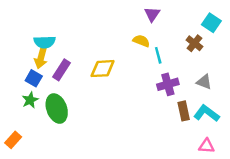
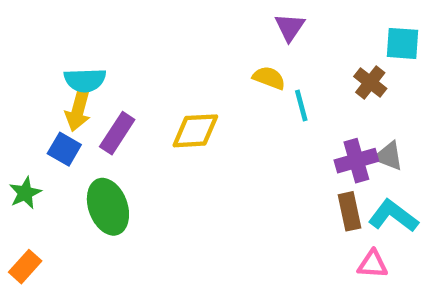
cyan square: (211, 23) -> (402, 43), turned -30
purple cross: (168, 84) -> (356, 161), moved
green star: (30, 100) -> (25, 193), moved
pink triangle: (207, 146) -> (373, 264), moved

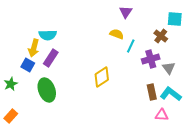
cyan semicircle: (85, 80) -> (48, 35), moved
cyan line: (301, 105) -> (131, 46), turned 40
yellow diamond: (195, 131) -> (102, 77), moved, turned -30
gray triangle: (389, 156) -> (169, 68), turned 32
purple cross: (356, 161) -> (151, 59), moved

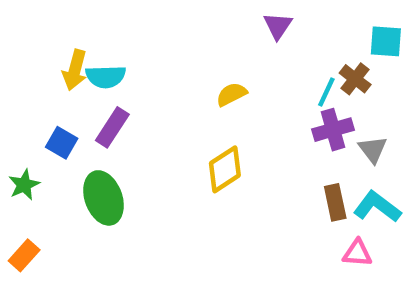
yellow semicircle: (117, 34) -> (231, 94), moved, turned -48
cyan line: (131, 46) -> (326, 92), moved
yellow arrow: (34, 48) -> (75, 70), moved

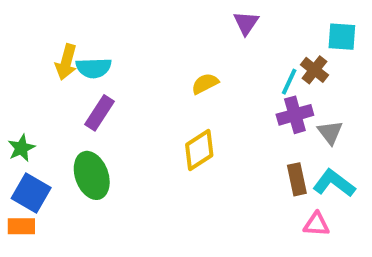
blue square: (62, 143) -> (31, 193), moved, size x1.4
green star: (24, 185) -> (21, 148), moved
orange rectangle: (24, 255) -> (21, 226), turned 48

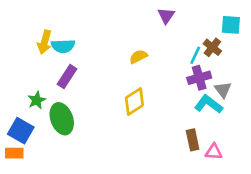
green star: (21, 148) -> (37, 100), moved
brown rectangle: (297, 179) -> (193, 140), moved
cyan L-shape: (334, 183) -> (208, 104), moved

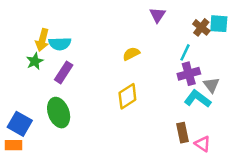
brown cross: (212, 47) -> (201, 27), moved
green star: (37, 100) -> (35, 61), moved
pink triangle: (214, 152) -> (203, 144), turned 30

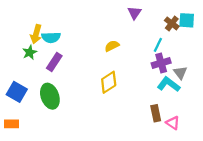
blue square: (20, 124) -> (17, 92), moved

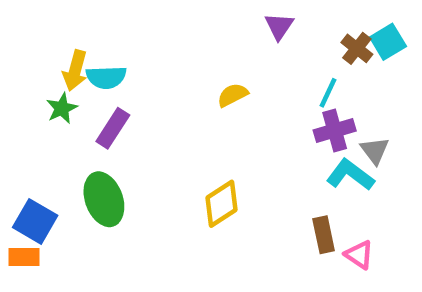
cyan square: (187, 20) -> (388, 42), turned -35
yellow diamond: (109, 82) -> (222, 204), moved
blue square: (17, 92) -> (35, 221), moved

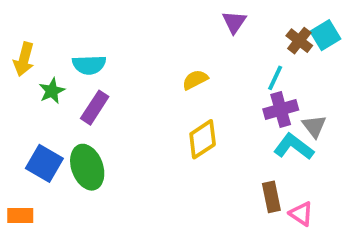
yellow arrow: (75, 71) -> (24, 59), moved
yellow diamond: (222, 204) -> (203, 139), moved
blue square: (35, 221) -> (44, 163), moved

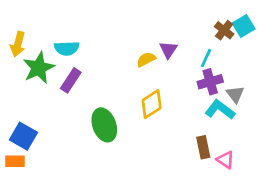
purple triangle: (234, 22) -> (168, 50), moved
green star: (52, 91) -> (39, 68), size x1.6
blue square: (44, 163) -> (23, 136), moved
green ellipse: (87, 167) -> (104, 125), moved

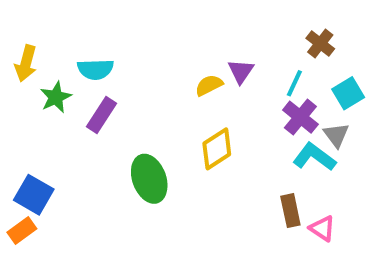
cyan square: (244, 26) -> (348, 93), moved
green star: (39, 68) -> (56, 97), size x0.7
purple cross: (210, 82) -> (300, 117), turned -35
orange rectangle: (15, 161) -> (22, 230), turned -36

